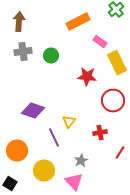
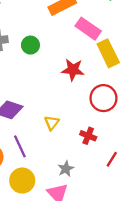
pink rectangle: (100, 42) -> (88, 29), size x1.5
red cross: (100, 133) -> (88, 136), turned 32
purple line: (54, 138) -> (20, 146), moved

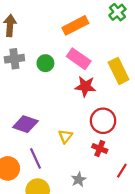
pink rectangle: (88, 29) -> (79, 59), moved
red circle: (103, 98) -> (103, 121), moved

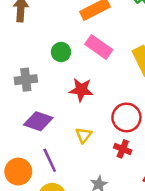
gray cross: (14, 59) -> (26, 80), moved
red star: (85, 86) -> (81, 90), moved

